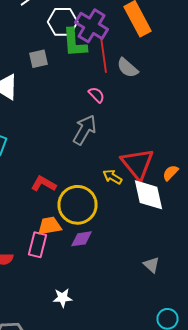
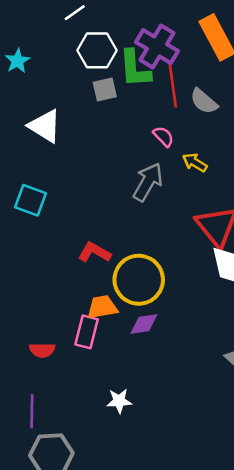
white hexagon: (62, 22) -> (97, 50), moved
gray square: (38, 59) -> (105, 90), moved
yellow arrow: (112, 177) -> (195, 162), moved

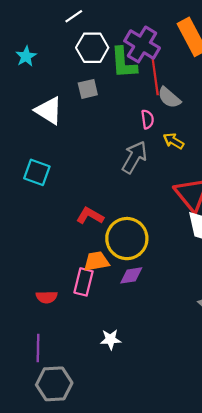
gray square: (105, 90) -> (88, 89), moved
gray semicircle: (204, 101) -> (169, 98), moved
pink semicircle: (163, 136) -> (147, 119), turned 36

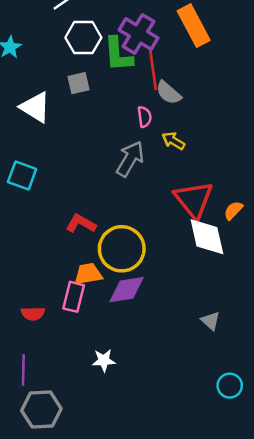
purple diamond: (131, 275) -> (127, 290), size x1.4

